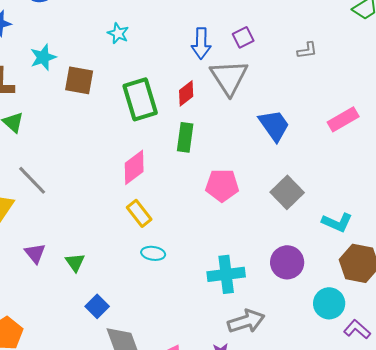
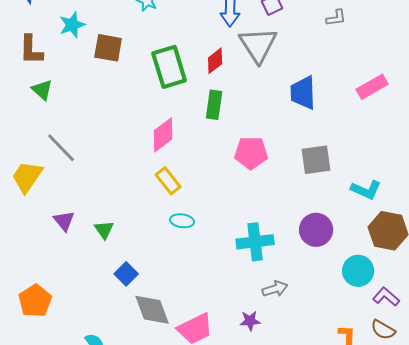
blue trapezoid: (274, 125) -> (303, 93), turned -147
gray square: (287, 192) -> (316, 160), turned 36
gray arrow: (246, 321) -> (275, 289), size x0.7

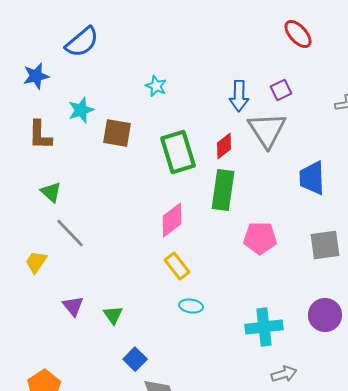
green triangle: (42, 90) -> (51, 192), moved
green rectangle: (214, 105) -> (223, 190), size x1.4
yellow trapezoid: (27, 177) -> (36, 262), size x0.7

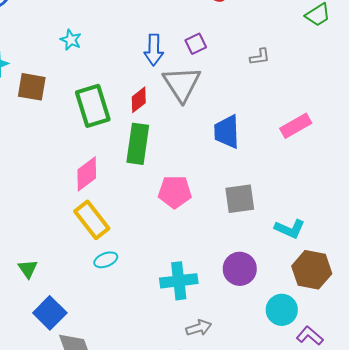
yellow rectangle: (177, 266) -> (92, 220), size x1.4
cyan ellipse: (191, 306) -> (106, 260), turned -30
blue square: (135, 359) -> (50, 313), size x1.4

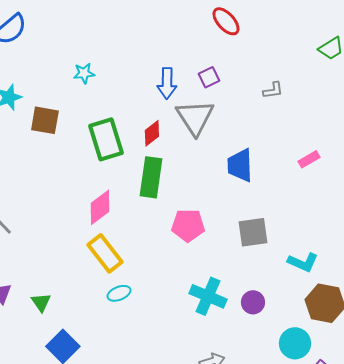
cyan star: (71, 40) -> (84, 73), turned -30
pink rectangle: (296, 126) -> (309, 159), size x0.7
purple circle: (240, 269) -> (253, 302), size x0.7
cyan cross: (179, 281) -> (208, 296), moved, turned 30

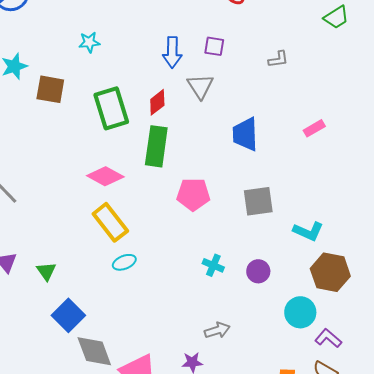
purple square: (209, 77) -> (214, 46), turned 35
gray triangle: (195, 117) -> (200, 86), size x0.7
pink diamond: (100, 207) -> (105, 176), turned 66
cyan cross: (208, 296) -> (213, 265), size x0.6

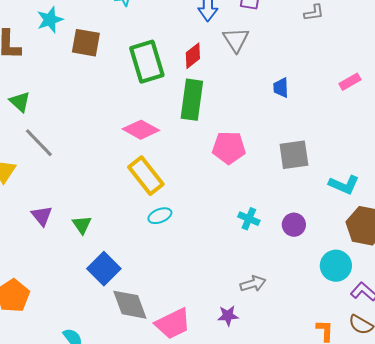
blue trapezoid: (245, 134) -> (281, 88), size x0.6

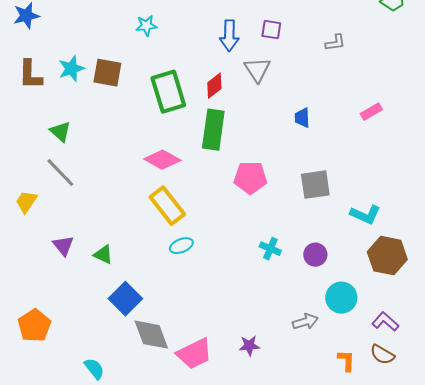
cyan star: (50, 20) -> (71, 69), moved
green triangle: (20, 102) -> (60, 132), moved
green triangle: (82, 225) -> (103, 255), turned -30
cyan circle: (336, 266) -> (341, 298), moved
gray arrow: (253, 284) -> (305, 322), moved

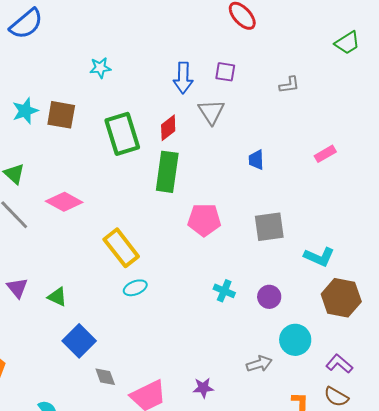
pink diamond: (162, 160) -> (64, 202), moved
gray diamond: (151, 335) -> (105, 377), size x0.6

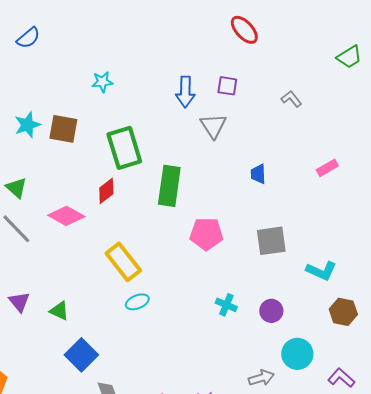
blue semicircle: (26, 24) -> (28, 38), size x0.7
gray L-shape: (289, 85) -> (291, 99), turned -120
red diamond: (168, 128) -> (106, 191), moved
brown hexagon: (341, 298) -> (343, 312), size x0.7

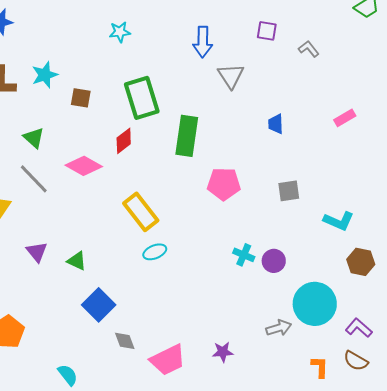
purple square: (227, 86) -> (267, 31), moved
brown square: (63, 129) -> (81, 98), moved, size x0.7
gray square: (271, 241) -> (289, 191), size x0.7
purple circle: (271, 311) -> (274, 261), moved
cyan circle: (297, 354) -> (315, 304), size x1.4

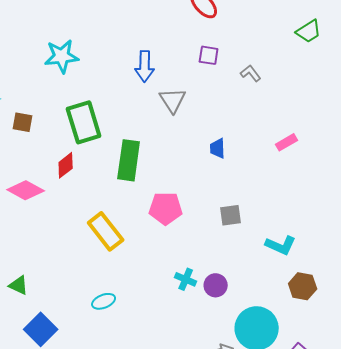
cyan star: (120, 32) -> (62, 56), size x1.6
yellow rectangle: (141, 212) -> (106, 231), moved
cyan ellipse: (155, 252) -> (104, 301), moved

